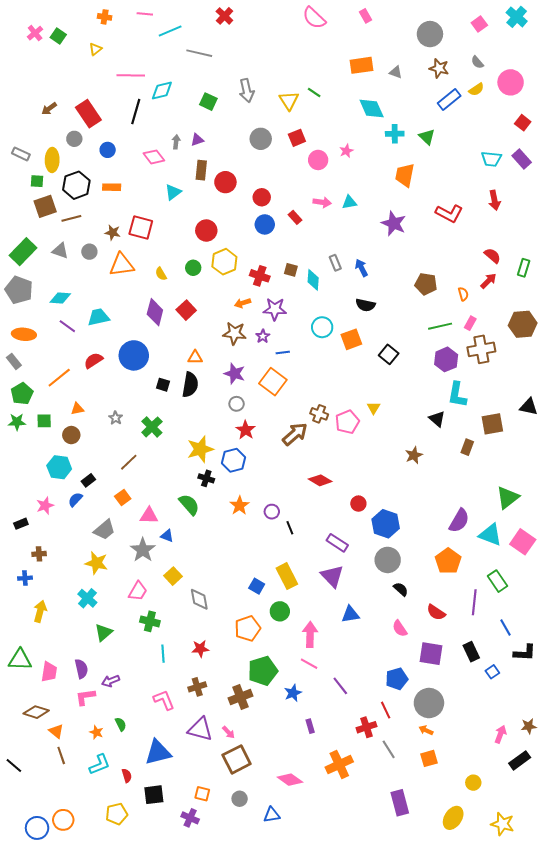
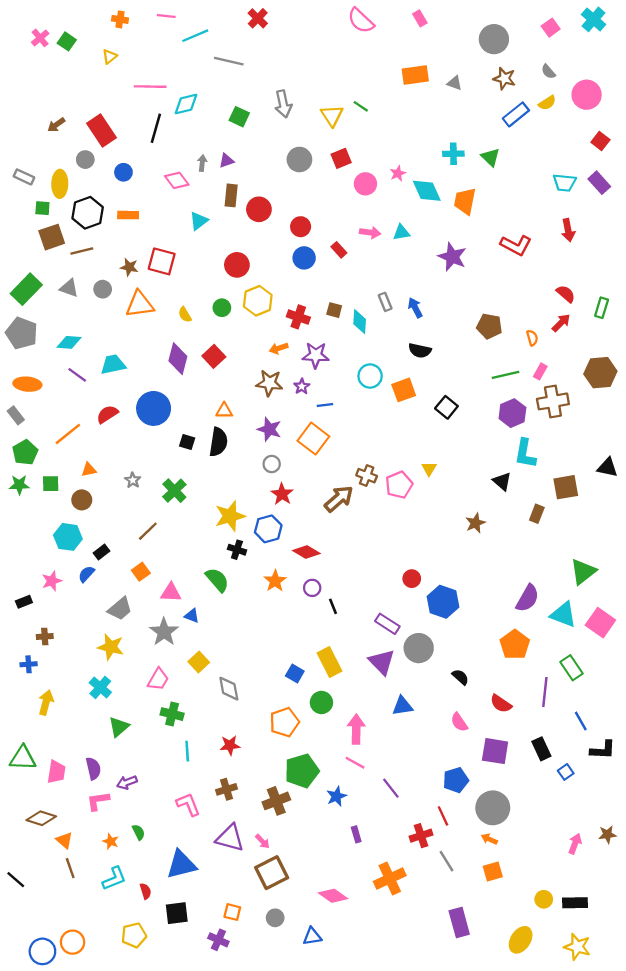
cyan diamond: (372, 109) -> (427, 191), moved
red diamond: (320, 480) -> (306, 552), moved
gray circle: (388, 560) -> (419, 648), moved
black rectangle: (520, 760) -> (575, 903), moved, turned 35

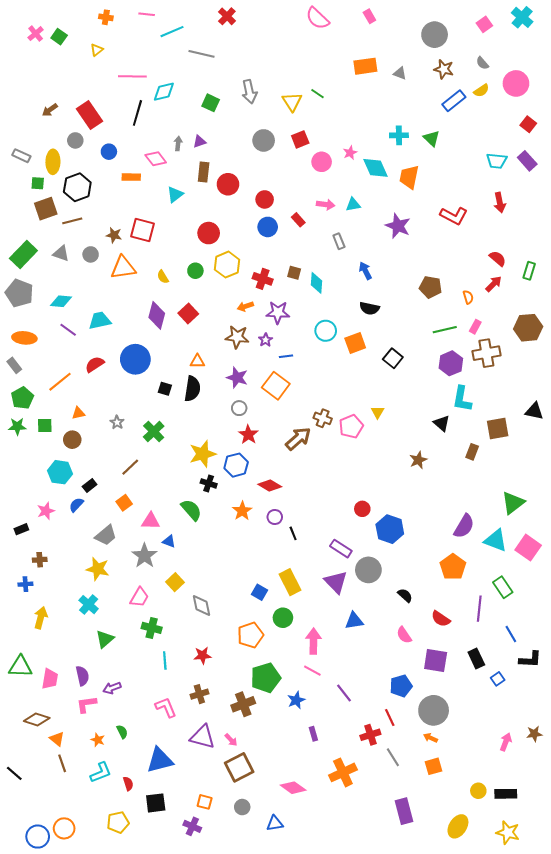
orange rectangle: (128, 215) -> (131, 177), moved
gray rectangle: (385, 302) -> (339, 241), moved

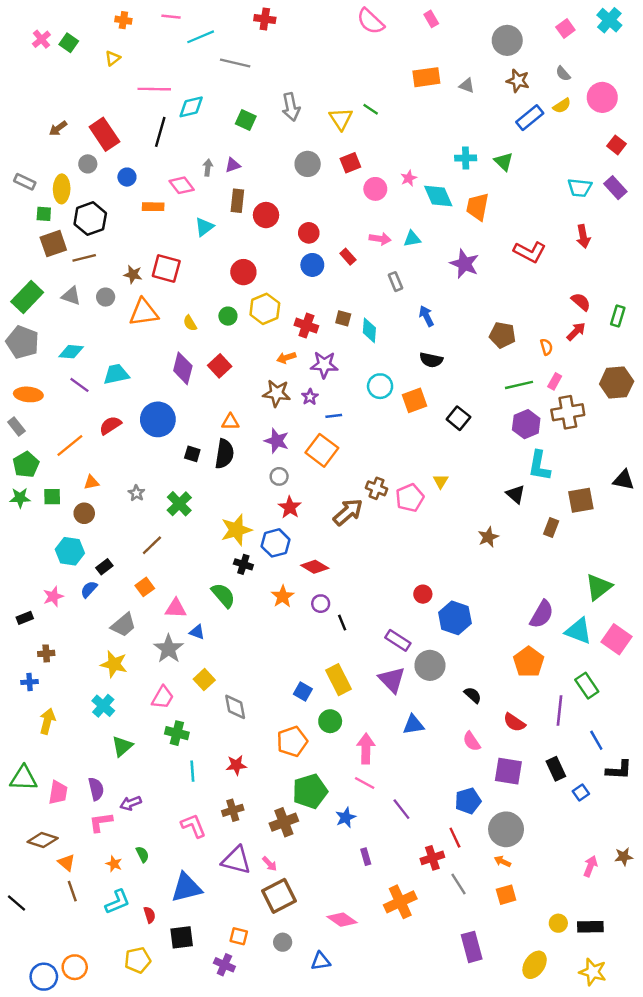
red cross: (227, 16) -> (265, 19), turned -36

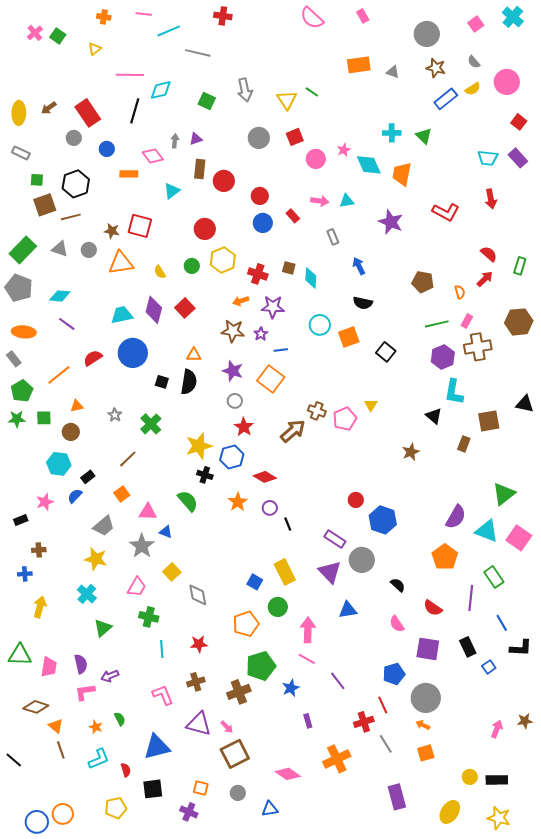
yellow ellipse: (62, 189) -> (19, 113), moved
cyan trapezoid: (116, 374) -> (122, 315), moved

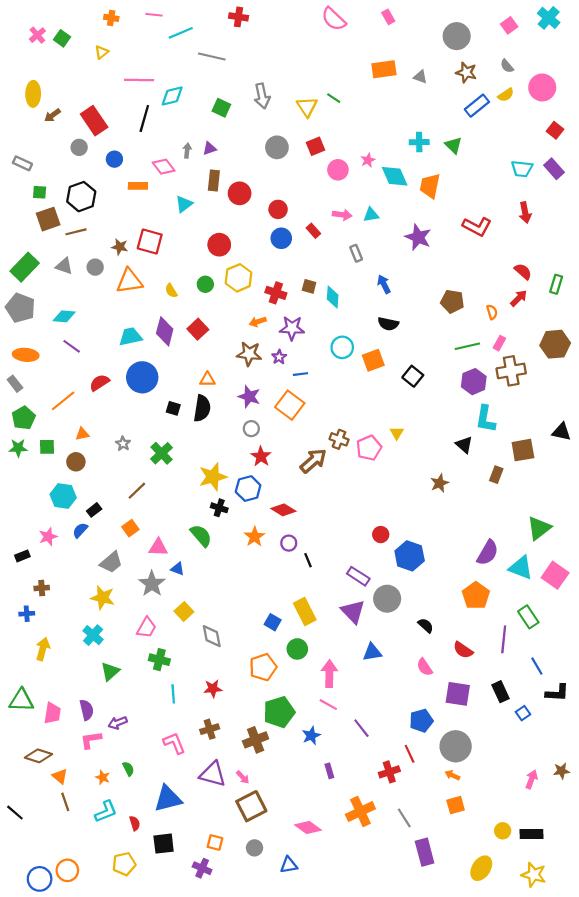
yellow ellipse: (19, 113) -> (33, 94), moved
gray line: (386, 744) -> (404, 818), moved

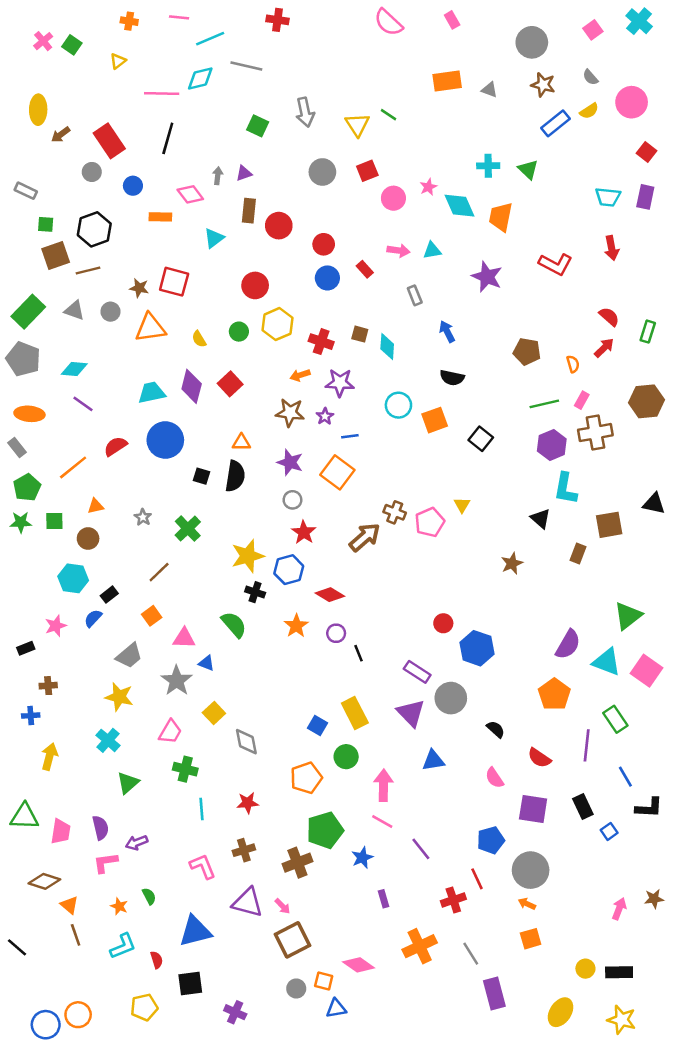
cyan diamond: (172, 96) -> (200, 78), moved
purple rectangle: (554, 169) -> (645, 197), turned 54
orange square: (215, 843) -> (324, 981), moved

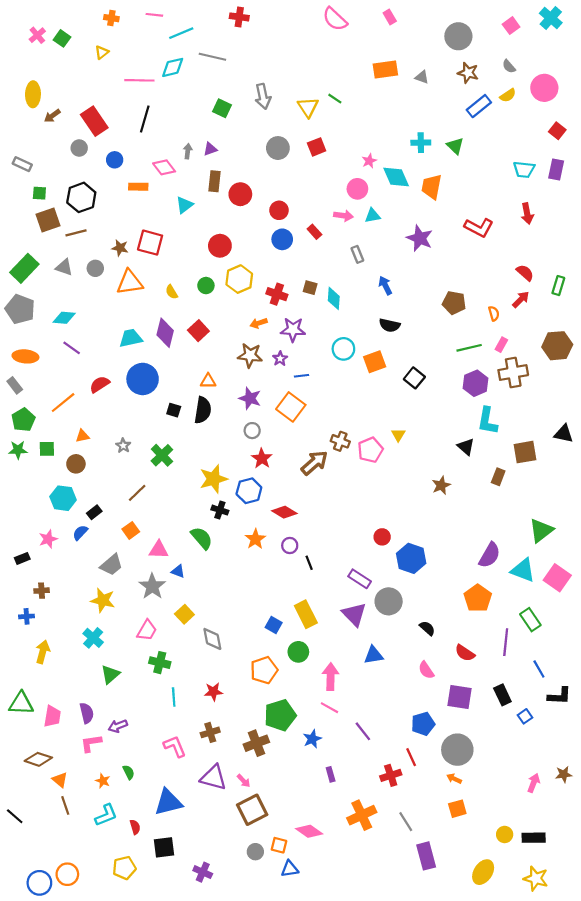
pink circle: (393, 198) -> (357, 189), moved

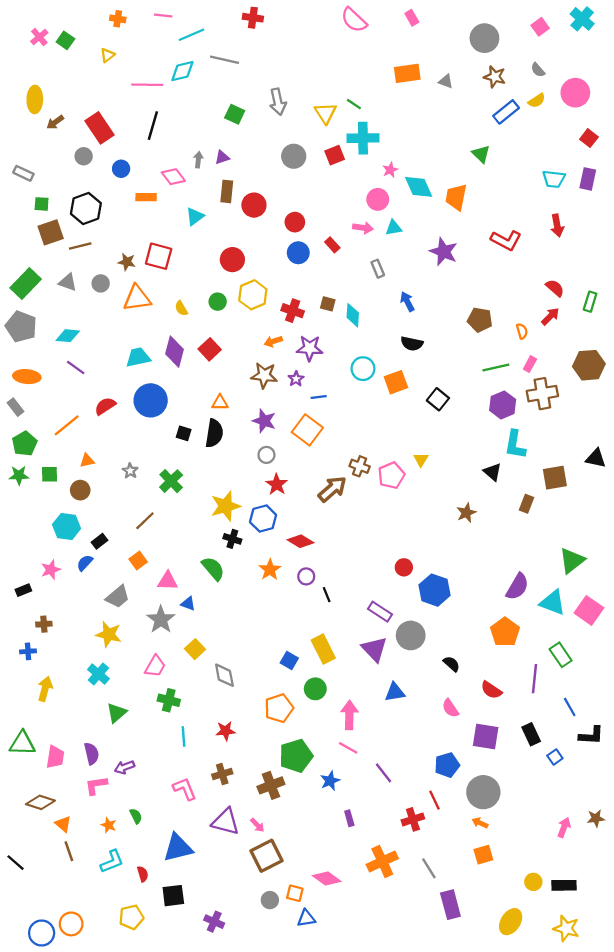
cyan cross: (421, 143) -> (363, 138), moved, size x1.5

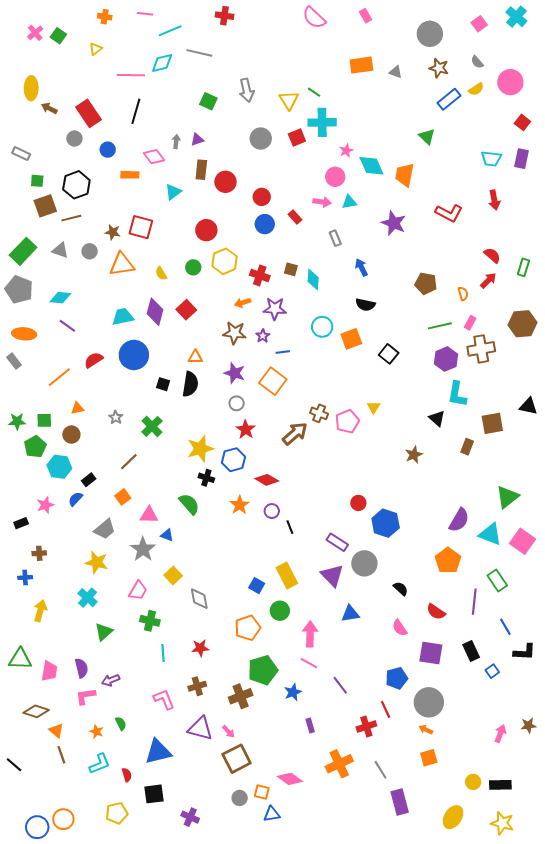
brown arrow: (55, 122) -> (49, 108), turned 63
green pentagon: (25, 444) -> (35, 447), moved

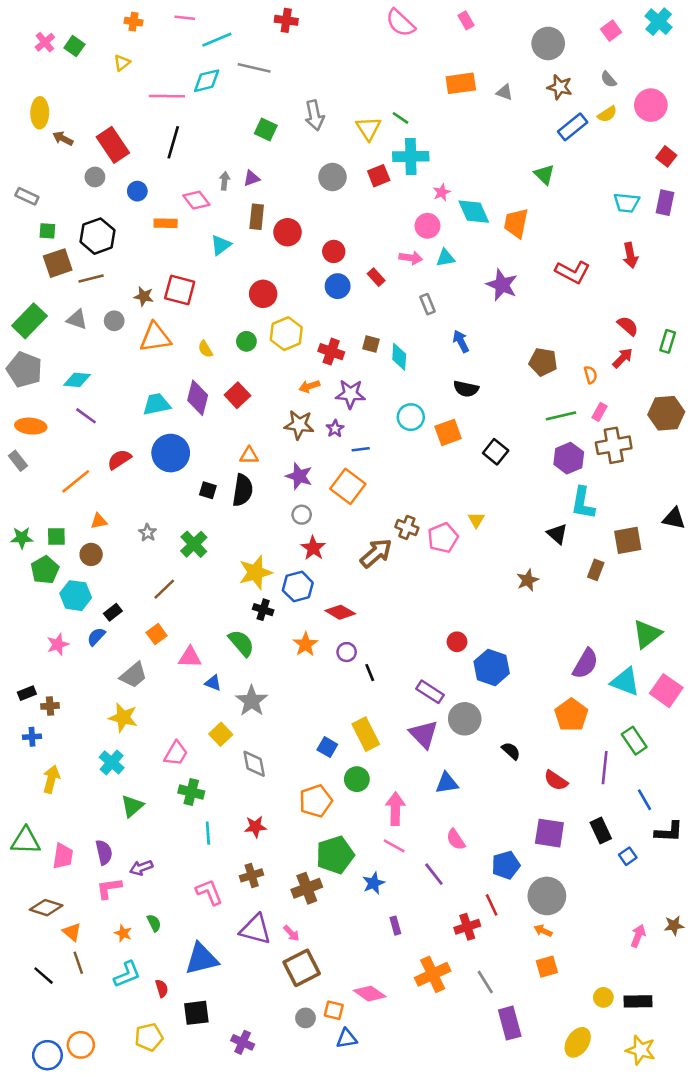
black rectangle: (21, 523) -> (27, 693), moved
gray star: (143, 549) -> (252, 701), moved
pink semicircle: (400, 628) -> (456, 839), moved
black line: (14, 765) -> (44, 976), moved

